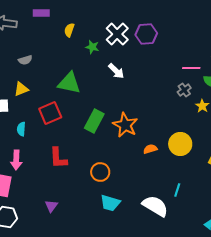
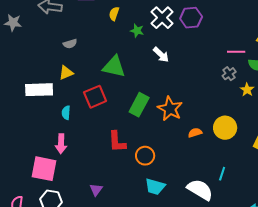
red L-shape: (58, 158) -> (117, 142), moved

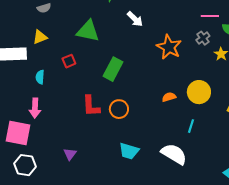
red square: (95, 97) -> (69, 61), size x0.6
orange star: (170, 109) -> (169, 47), moved
orange circle: (145, 156) -> (119, 109), moved
cyan line: (222, 174) -> (191, 126), moved

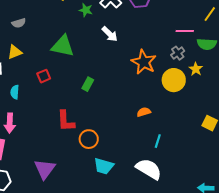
green rectangle: (113, 69) -> (88, 84), size x0.6
yellow circle: (199, 92) -> (174, 80), moved
orange circle: (119, 109) -> (89, 139), moved
cyan line: (191, 126) -> (158, 141), moved
purple triangle: (70, 154) -> (45, 169), size x1.6

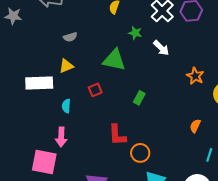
green star: (86, 10) -> (135, 33), moved
orange star: (144, 62) -> (195, 76), size x0.7
orange semicircle: (144, 112) -> (195, 126), turned -48

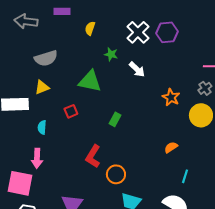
gray semicircle: (70, 37) -> (46, 58), size x1.6
orange semicircle: (195, 126) -> (171, 147), turned 32
red L-shape: (117, 135) -> (93, 156), turned 35

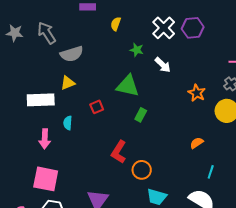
gray arrow: (26, 21) -> (47, 33), moved, turned 50
green triangle: (90, 81) -> (128, 86), moved
pink arrow: (37, 158) -> (45, 139), moved

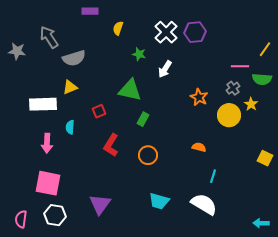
gray star: (15, 33) -> (17, 51), moved
white arrow: (163, 65) -> (165, 69), turned 78
orange semicircle: (197, 143) -> (199, 147), turned 48
red L-shape: (119, 152) -> (111, 145), moved
orange circle: (142, 170) -> (148, 155), moved

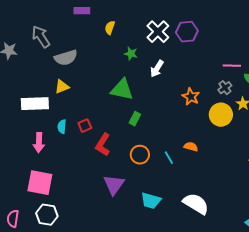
red square: (99, 111) -> (85, 126), moved
cyan line: (213, 176) -> (169, 158), moved, turned -48
purple triangle: (100, 204) -> (114, 185), moved

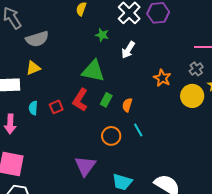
red L-shape: (103, 145) -> (80, 100), moved
orange semicircle: (191, 147) -> (127, 105), moved, turned -88
cyan line: (169, 158) -> (138, 130), moved

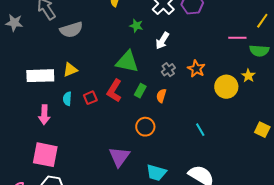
yellow triangle: (33, 68) -> (70, 70), moved
gray cross: (196, 69) -> (168, 70), moved
cyan line: (138, 130) -> (200, 130), moved

